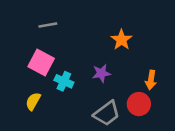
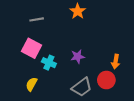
orange star: (121, 40) -> (78, 11), moved
yellow semicircle: (33, 101) -> (31, 84), moved

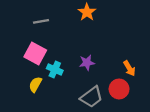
orange arrow: (116, 62) -> (129, 68), turned -40
yellow semicircle: (31, 84) -> (35, 84), moved

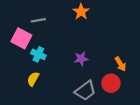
pink square: (35, 53) -> (21, 38), moved
cyan cross: (55, 69) -> (38, 54), moved

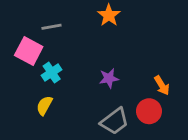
cyan cross: (38, 54) -> (52, 73), turned 32

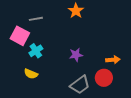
orange arrow: (162, 85) -> (113, 60), turned -64
yellow semicircle: (44, 105) -> (31, 74), turned -96

